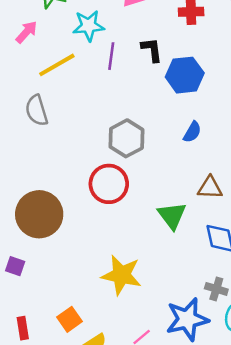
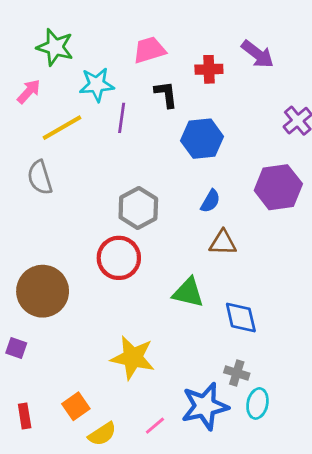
black L-shape: (152, 50) -> (166, 94), moved
brown triangle: (210, 188) -> (223, 243), moved
green triangle: (172, 216) -> (188, 293), turned -40

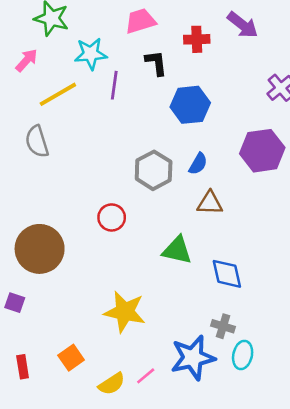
gray hexagon: (138, 208) -> (154, 170), moved
red circle: (119, 258) -> (112, 217), size x0.7
yellow semicircle: (102, 434) -> (112, 384), moved

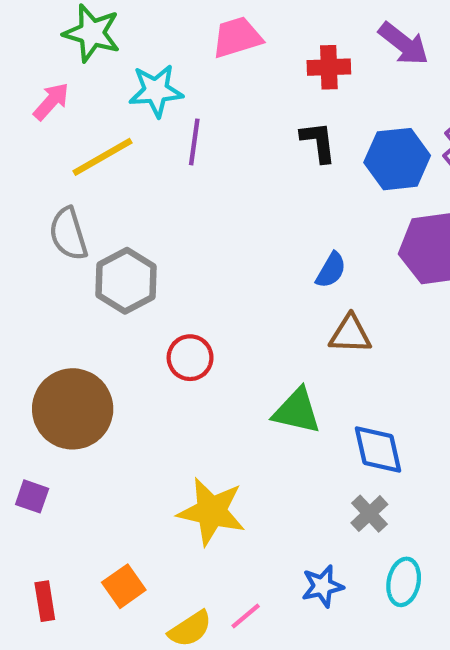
black L-shape: (156, 63) -> (318, 142), moved
blue hexagon: (190, 105) -> (397, 159), moved
gray hexagon: (154, 170) -> (126, 281), moved
gray cross: (223, 326) -> (369, 514), moved, turned 30
blue star: (193, 358) -> (322, 586), size x0.6

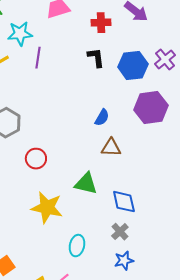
yellow star: (211, 511) -> (47, 208), moved
cyan ellipse: (404, 582) -> (77, 246), moved
blue star: (322, 586) -> (124, 261), moved

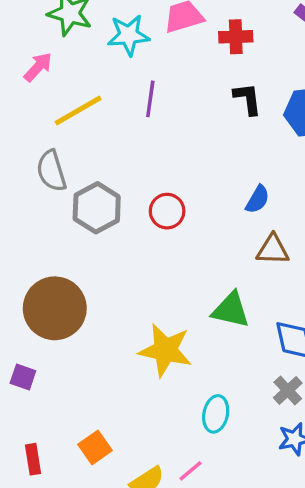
red cross: (101, 23) -> (236, 37), moved
cyan star: (20, 34) -> (129, 35), moved
red circle: (36, 159) -> (167, 211), moved

